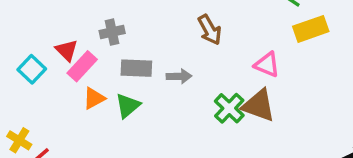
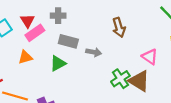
orange triangle: (94, 98) -> (25, 57), moved

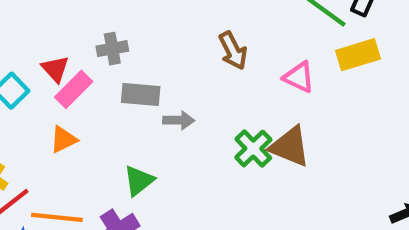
gray arrow: (94, 52) -> (179, 120), moved
pink triangle: (150, 57) -> (299, 77), moved
green triangle: (58, 63) -> (139, 181), moved

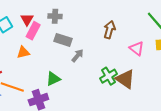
brown arrow: (233, 51) -> (109, 30), turned -150
pink rectangle: (74, 89) -> (33, 31), turned -30
gray arrow: (179, 120) -> (78, 56), turned -64

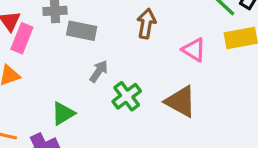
gray rectangle: (63, 40) -> (82, 31), moved
green cross: (108, 76) -> (127, 96), moved

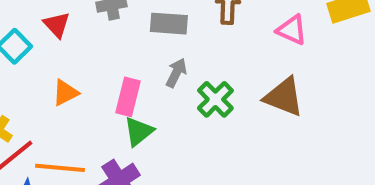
gray rectangle: (82, 31) -> (169, 24), moved
pink rectangle: (22, 38) -> (128, 97), moved

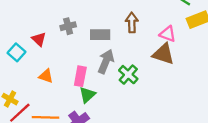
gray arrow: (176, 73) -> (106, 61), size x1.5
orange triangle: (65, 93) -> (46, 76), turned 49
brown triangle: (284, 97) -> (163, 54), moved

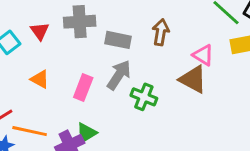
gray cross: (68, 26) -> (80, 22), size x1.5
green cross: (128, 75) -> (144, 97), turned -30
green triangle: (87, 95) -> (86, 133), moved

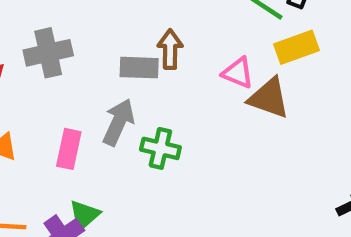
gray rectangle: (118, 40) -> (139, 68), moved
brown triangle: (193, 79) -> (269, 98), moved

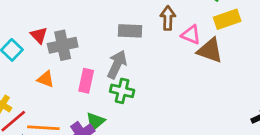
brown arrow: (170, 49) -> (168, 18), moved
gray cross: (48, 53) -> (63, 45), moved
green cross: (160, 148) -> (122, 91), moved

